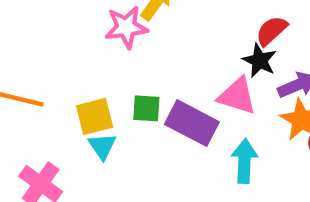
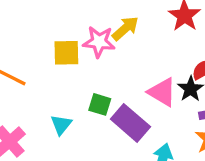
pink triangle: (237, 96) -> (162, 92), moved
yellow square: (95, 116) -> (66, 53), moved

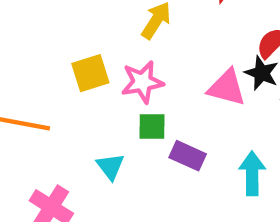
pink star: (99, 42) -> (142, 82), moved
purple rectangle: (130, 123) -> (188, 156), moved, size x0.7

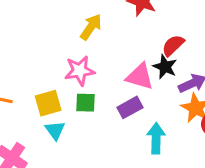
yellow square: (90, 73) -> (48, 103), moved
purple rectangle: (188, 156) -> (130, 107), moved, turned -55

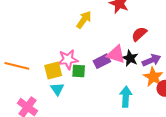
black star: (165, 67) -> (130, 58), moved
pink star: (80, 71) -> (68, 59), moved
purple rectangle: (130, 107) -> (102, 61), moved

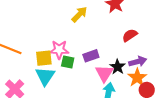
pink triangle: (116, 54) -> (104, 73), moved, turned 36
black star: (130, 58) -> (118, 67), moved
cyan triangle: (57, 89) -> (45, 76), size x1.5

